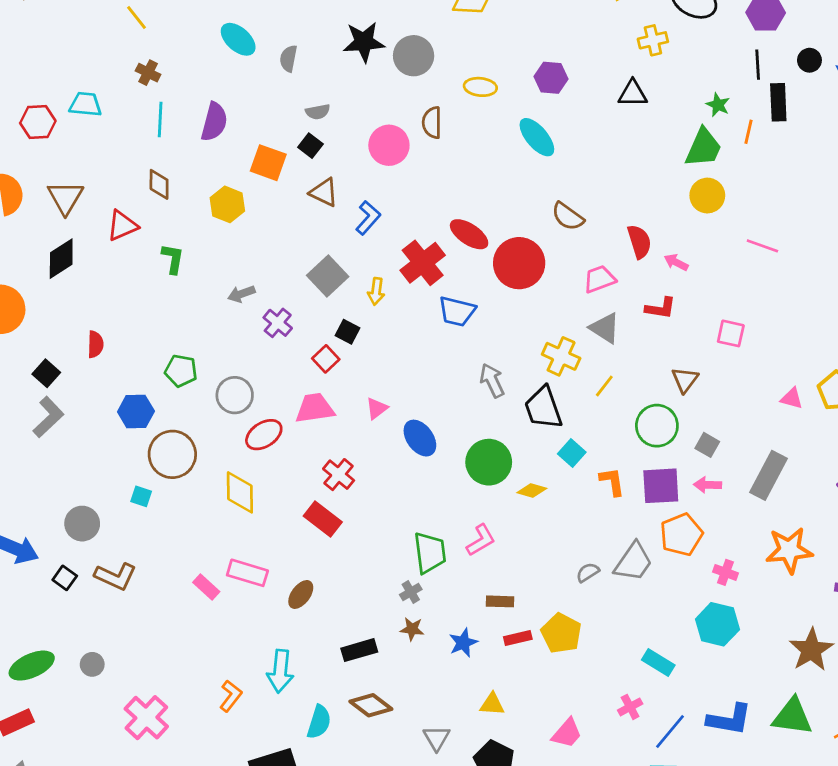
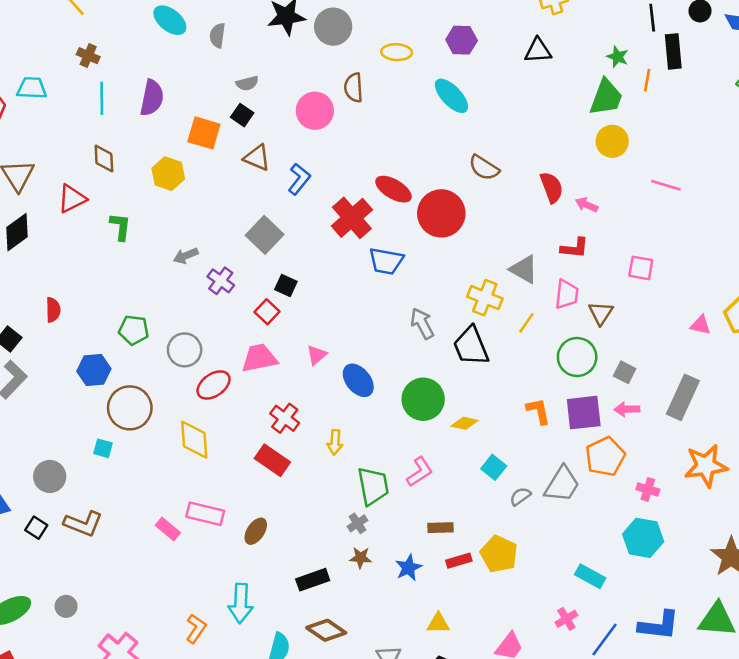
pink trapezoid: (599, 279) -> (567, 294), moved, turned 120
yellow arrow: (376, 291) -> (335, 442), moved
cyan square: (572, 453) -> (494, 467), moved

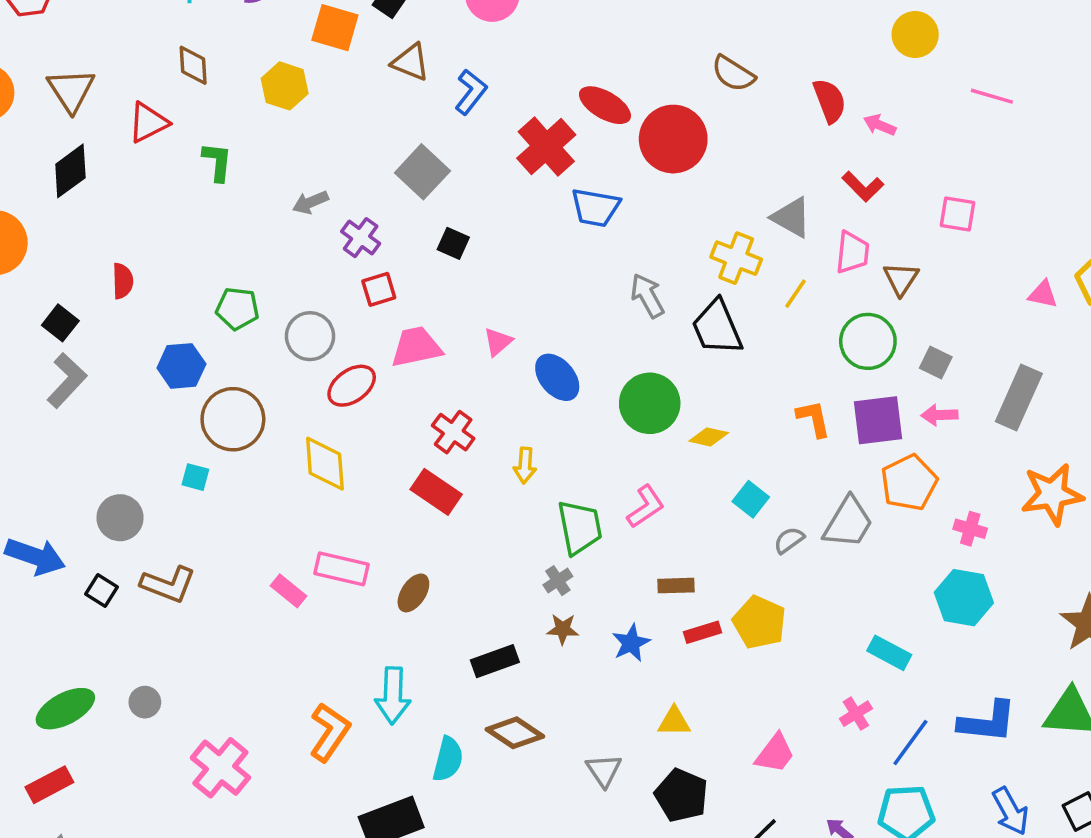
red L-shape: (574, 248) -> (863, 187), turned 40
red square: (267, 312) -> (379, 289), moved, turned 30
orange L-shape: (196, 629) -> (330, 732), size x1.4

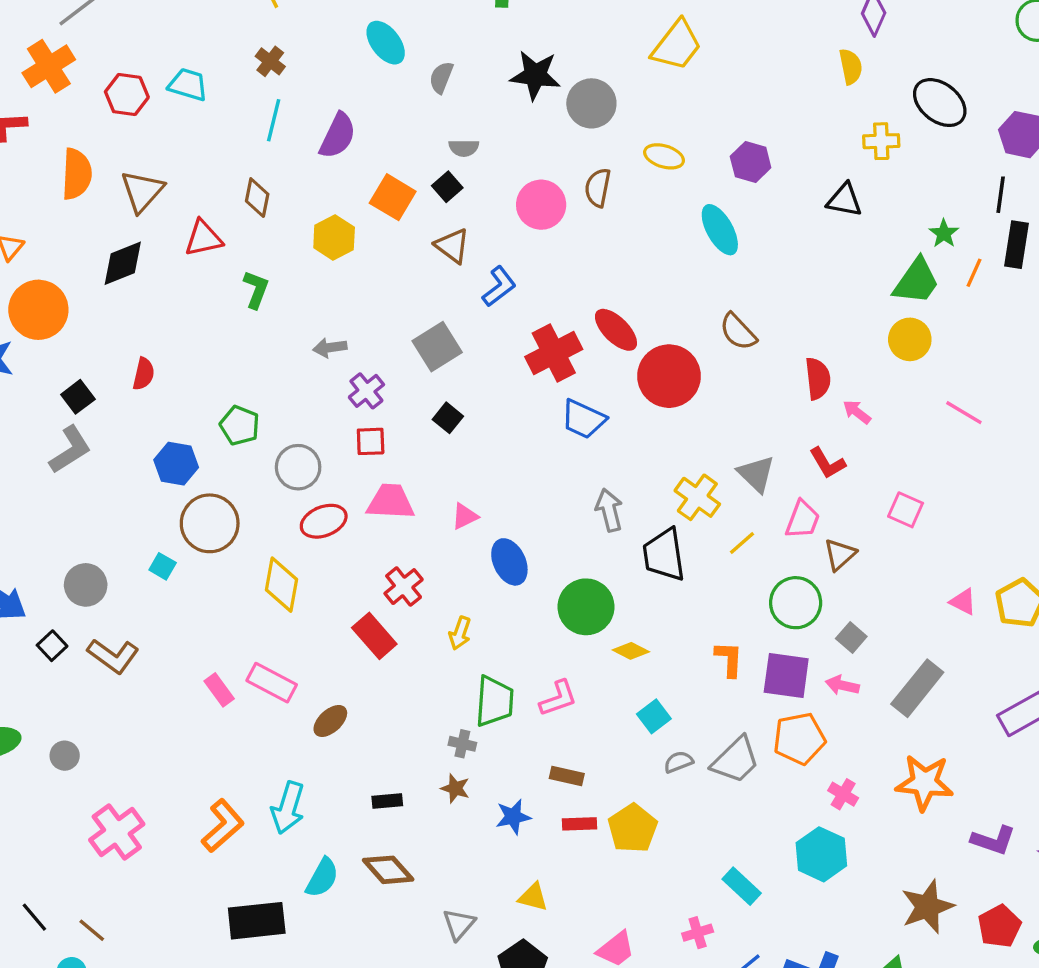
gray cross: (558, 581) -> (462, 744), turned 32
black rectangle: (495, 661) -> (387, 801), size x0.7

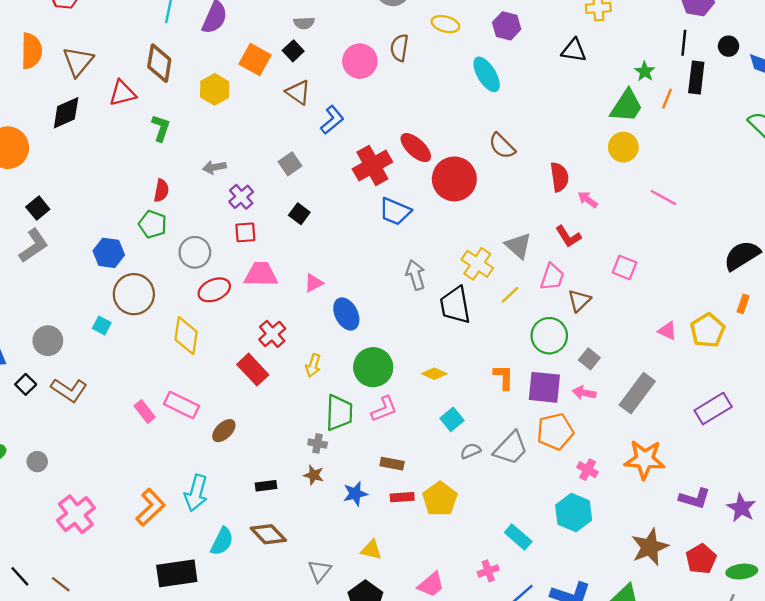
brown diamond: (257, 198) -> (159, 63), size x1.4
gray square: (437, 347) -> (290, 164), size x0.7
red semicircle: (144, 374) -> (161, 191), moved
green circle: (586, 607) -> (373, 367), moved

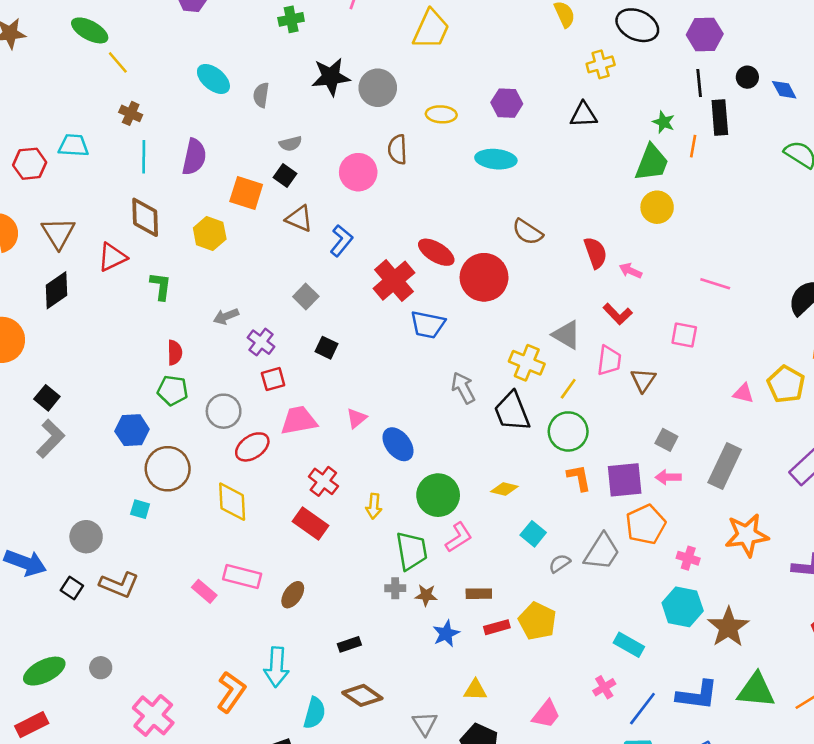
cyan ellipse: (487, 74) -> (496, 159), turned -42
pink line: (663, 197) -> (715, 284), moved
green circle: (549, 336) -> (568, 431), moved
brown star: (314, 475) -> (426, 595), moved
brown star: (650, 547) -> (728, 627), moved

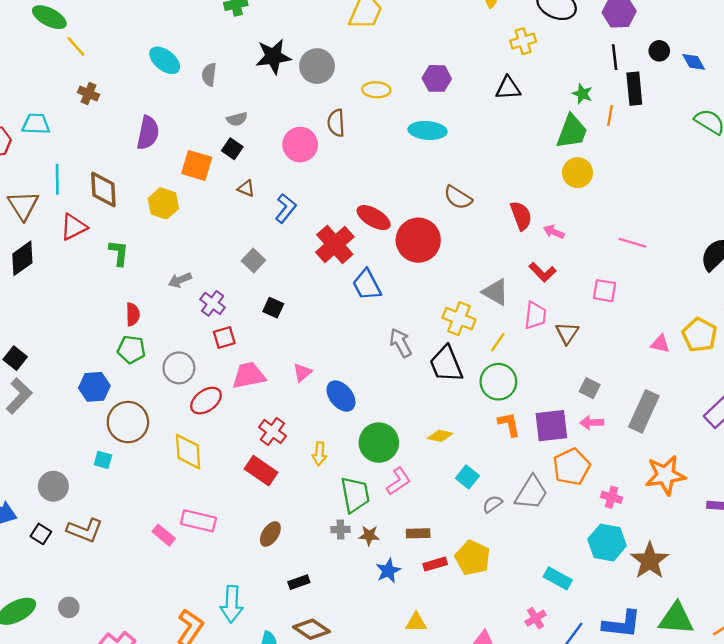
cyan line: (144, 157) -> (57, 179), moved
brown triangle: (299, 219) -> (246, 188), size x0.7
blue trapezoid: (428, 325) -> (367, 285), turned 52
brown ellipse: (293, 595) -> (270, 534), moved

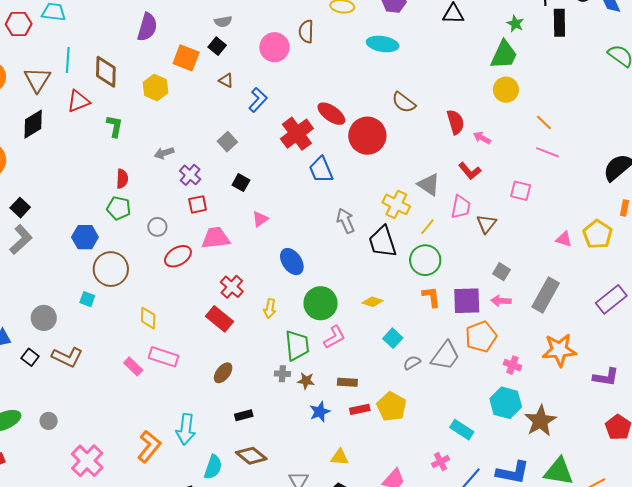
orange line: (610, 116) -> (544, 123), moved, turned -60
gray circle: (179, 368) -> (157, 227), size x0.7
pink triangle: (302, 372) -> (260, 219), moved
yellow diamond: (188, 452) -> (148, 318), moved, size x0.7

